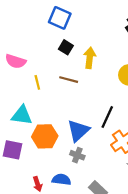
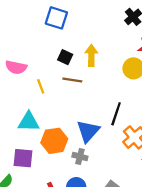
black square: (66, 47) -> (65, 57), moved
gray cross: (77, 155) -> (80, 157), moved

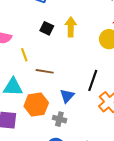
brown line: (72, 80) -> (45, 71), moved
blue triangle: (88, 131) -> (67, 96), size x0.7

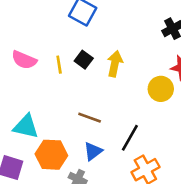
yellow line: (24, 55) -> (59, 65), moved
brown line: (45, 71) -> (90, 118), moved

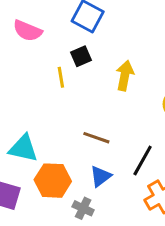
pink semicircle: (24, 60) -> (28, 31), moved
black square: (84, 60) -> (81, 56), moved, turned 30

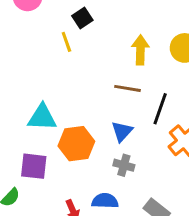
yellow arrow: (125, 76) -> (140, 50), moved
brown line: (96, 138) -> (127, 88), moved
gray cross: (83, 208) -> (124, 165), moved

